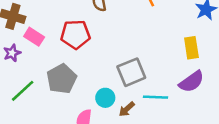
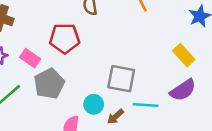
pink rectangle: (34, 37) -> (30, 58), moved
yellow rectangle: (191, 48) -> (184, 55), turned -35
gray square: (131, 72) -> (121, 79), turned 32

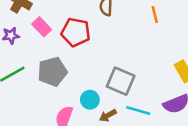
pink rectangle: (30, 58) -> (42, 27), moved

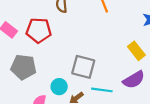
gray pentagon: (52, 72) -> (23, 67), turned 30

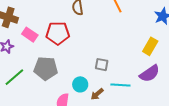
yellow rectangle: (136, 51) -> (150, 46), turned 72
gray square: (83, 67) -> (102, 65), size x0.6

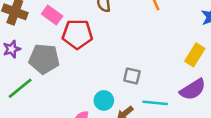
pink rectangle: (30, 35) -> (52, 15), moved
gray pentagon: (46, 68) -> (44, 59), moved

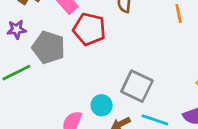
gray square: (132, 76) -> (137, 86), size x1.6

